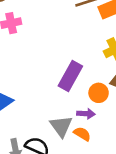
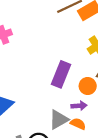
gray triangle: (61, 126) -> (59, 120), turned 45

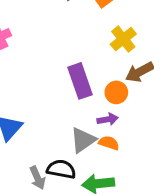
purple rectangle: (61, 74) -> (80, 81), turned -35

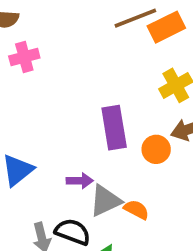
purple arrow: (108, 119) -> (80, 181), moved

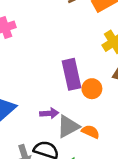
orange circle: (156, 149) -> (92, 89), moved

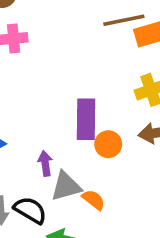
purple arrow: (49, 113) -> (45, 163), turned -108

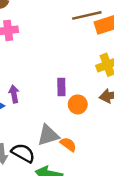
purple rectangle: (86, 119) -> (61, 87), size x0.6
purple arrow: (45, 163) -> (14, 94), moved

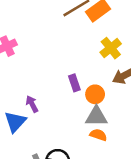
gray triangle: (48, 135) -> (96, 116), moved, turned 35

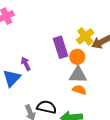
yellow cross: (111, 48) -> (85, 36), moved
purple rectangle: (74, 83) -> (61, 47), size x1.5

